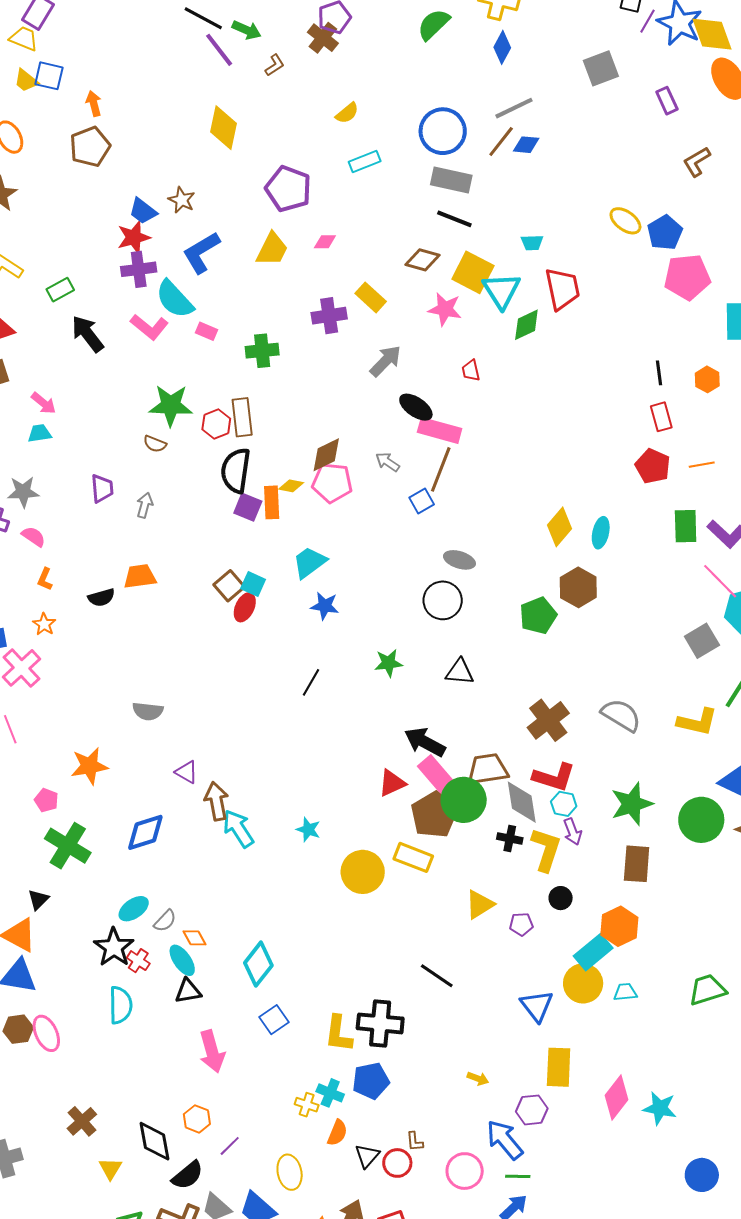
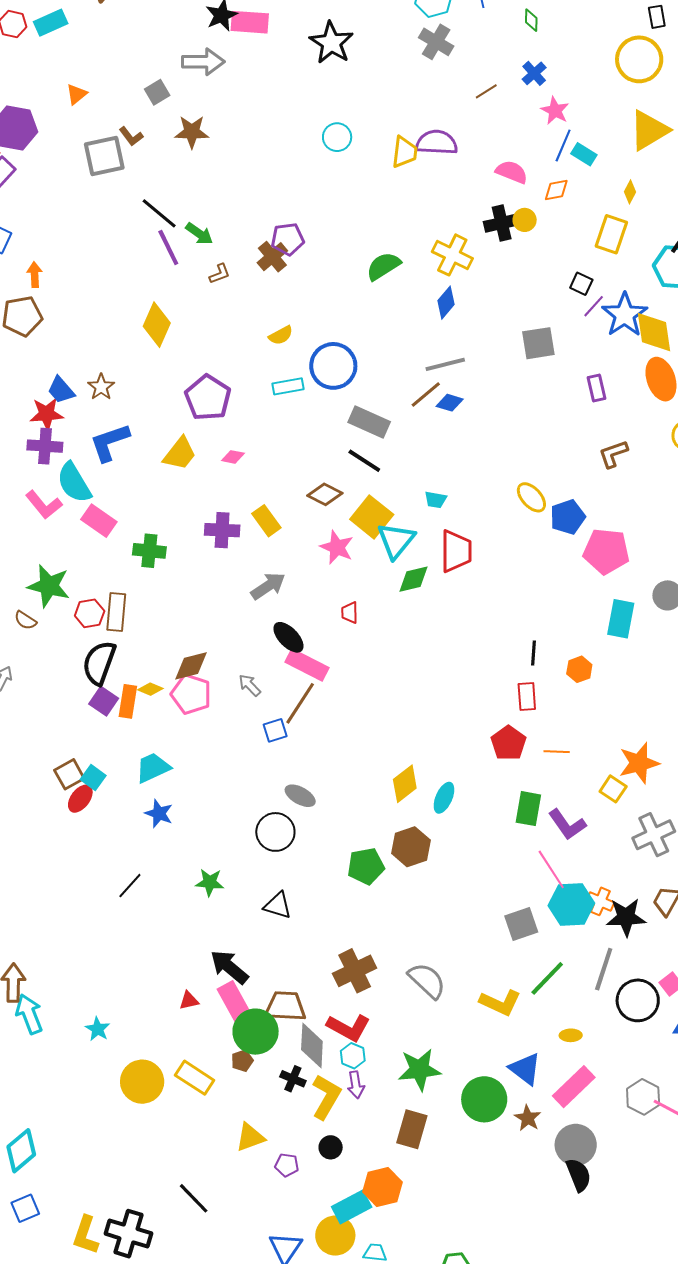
blue circle: (443, 131) -> (333, 366), moved
pink pentagon: (687, 277) -> (606, 551), moved
pink rectangle: (207, 331) -> (99, 521), size x1.6
red triangle: (392, 783) -> (189, 1001), size x0.7
brown pentagon: (434, 815) -> (242, 1061), moved, size x0.5

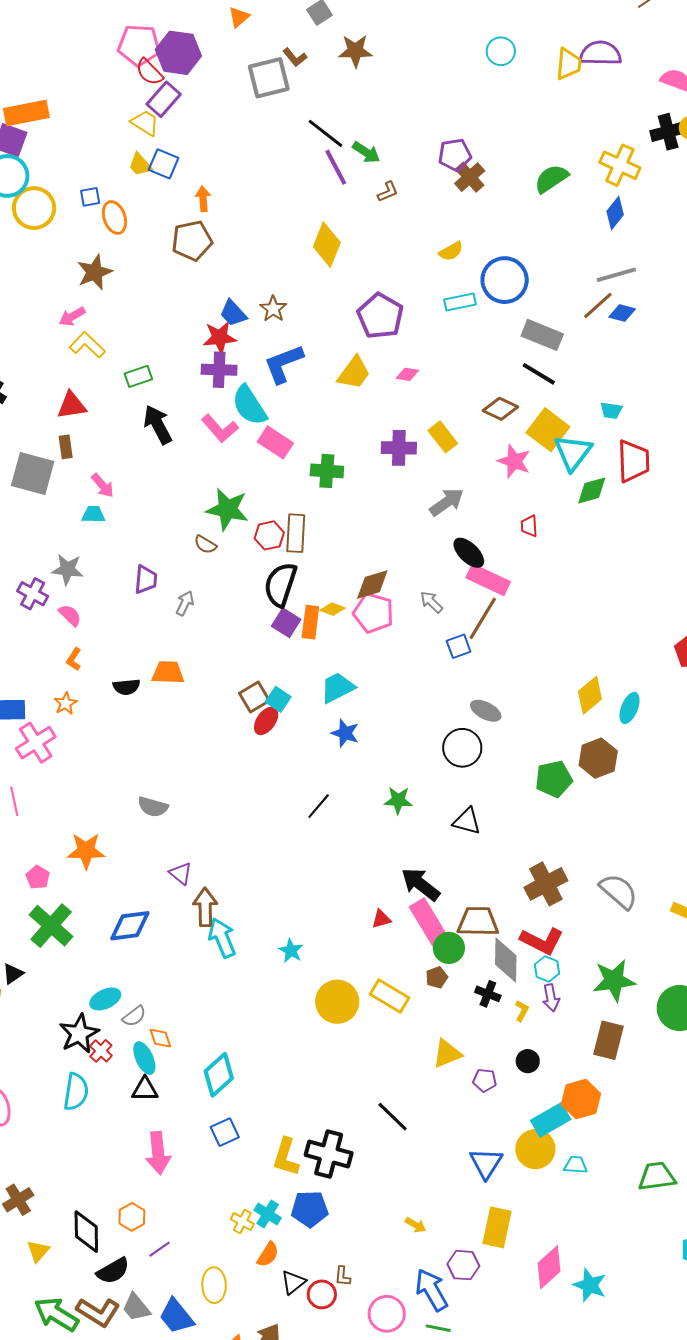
brown cross: (272, 257) -> (470, 177), moved
green circle: (256, 1032) -> (449, 948), size x0.7
yellow L-shape: (326, 1097) -> (522, 1011), size x0.5

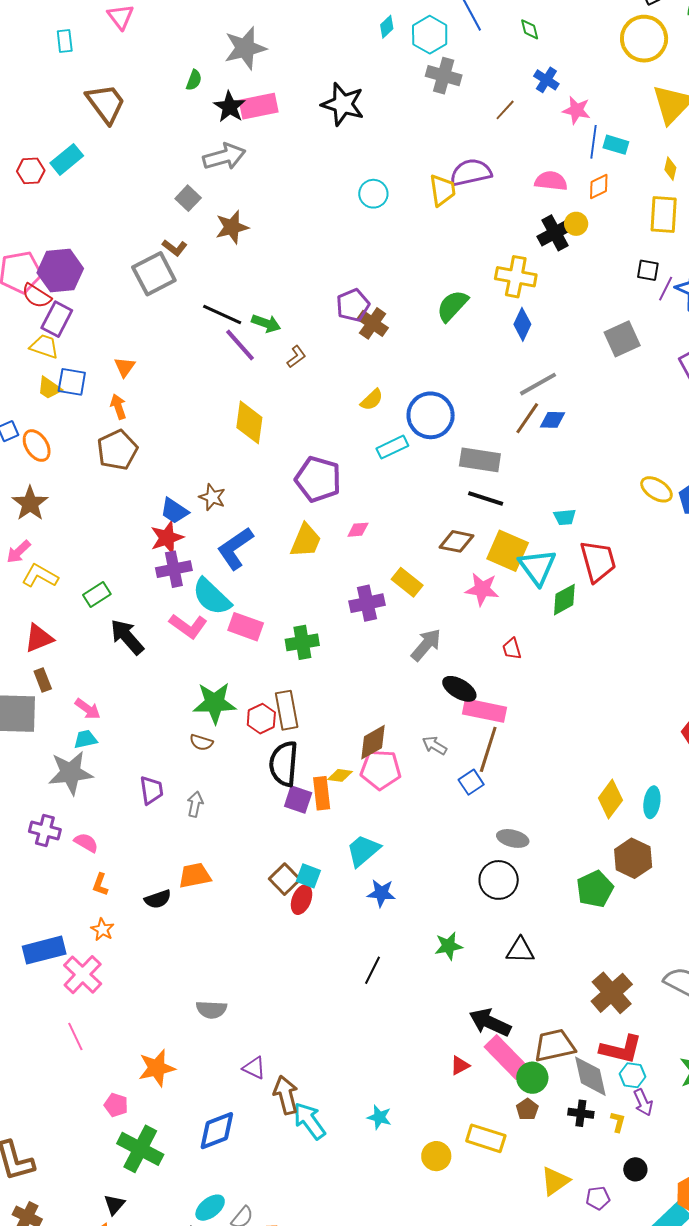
orange triangle: (239, 17) -> (125, 367), moved
gray star: (67, 569) -> (71, 773), moved, size x1.4
yellow circle: (337, 1002) -> (436, 1156), size x0.7

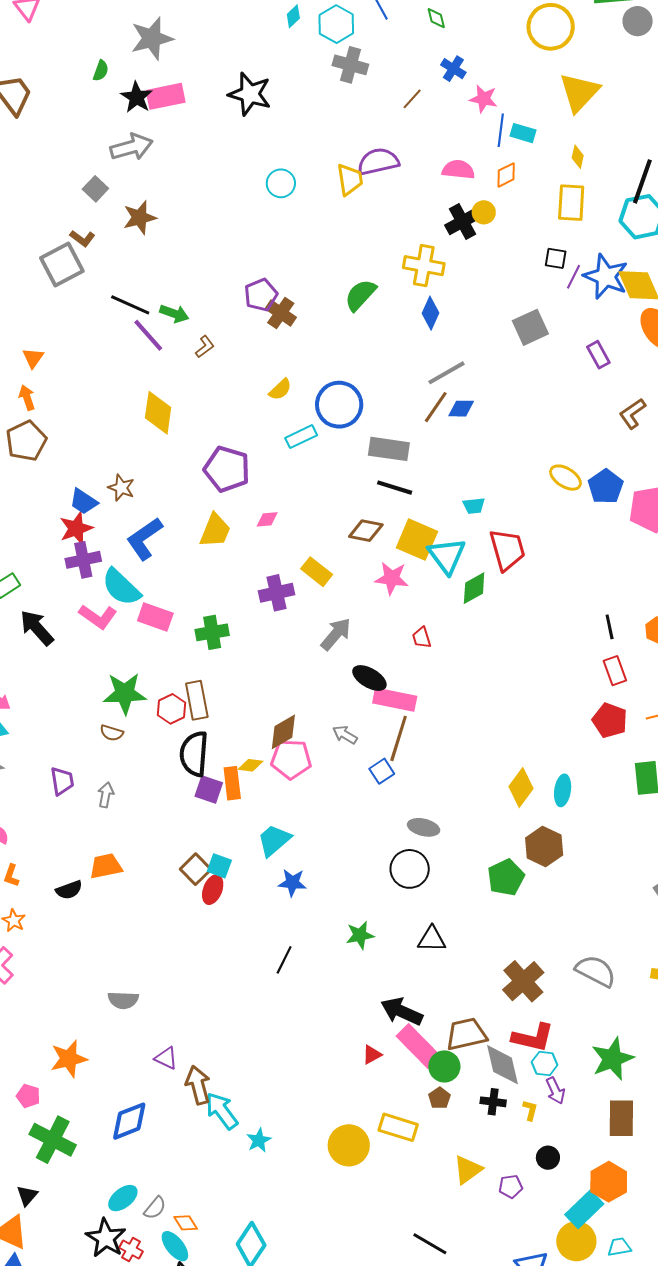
cyan star: (379, 1117) -> (259, 1140), moved, turned 30
yellow circle: (436, 1156) -> (349, 1145), size x1.4

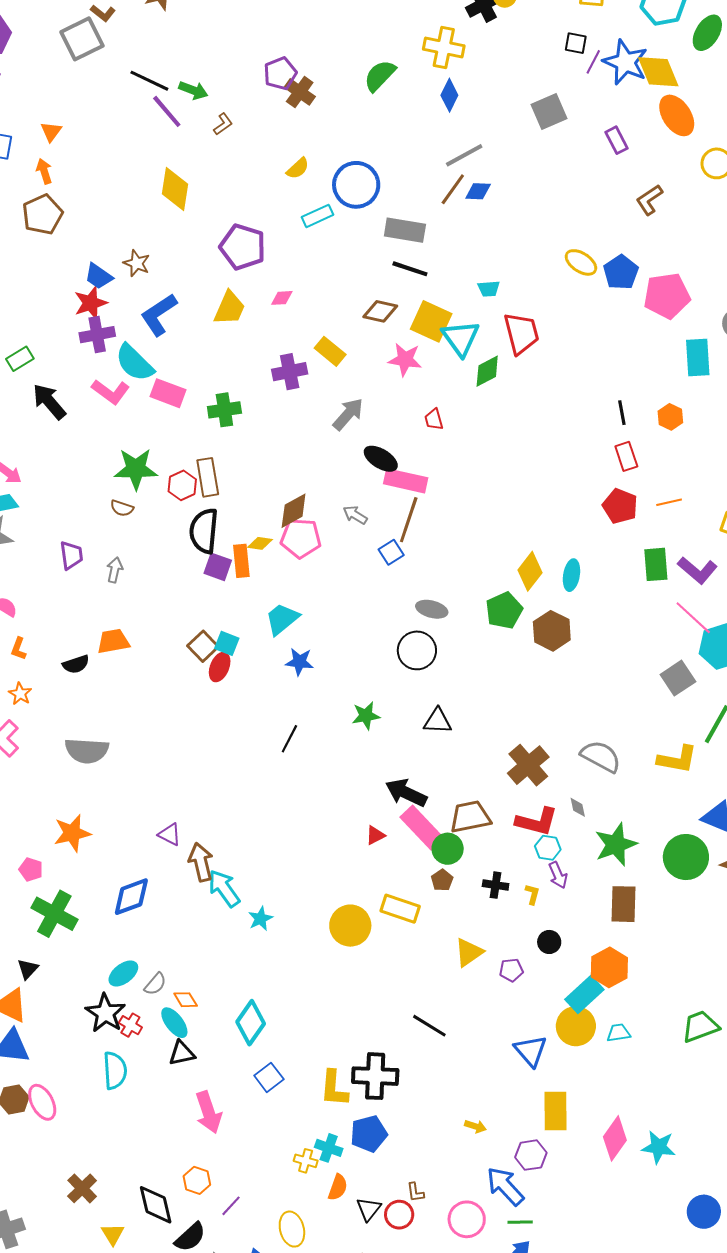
green pentagon: (506, 877) -> (504, 611), moved
gray semicircle: (123, 1000) -> (87, 751), moved, size x1.4
gray diamond: (502, 1065) -> (578, 807), moved, size x0.5

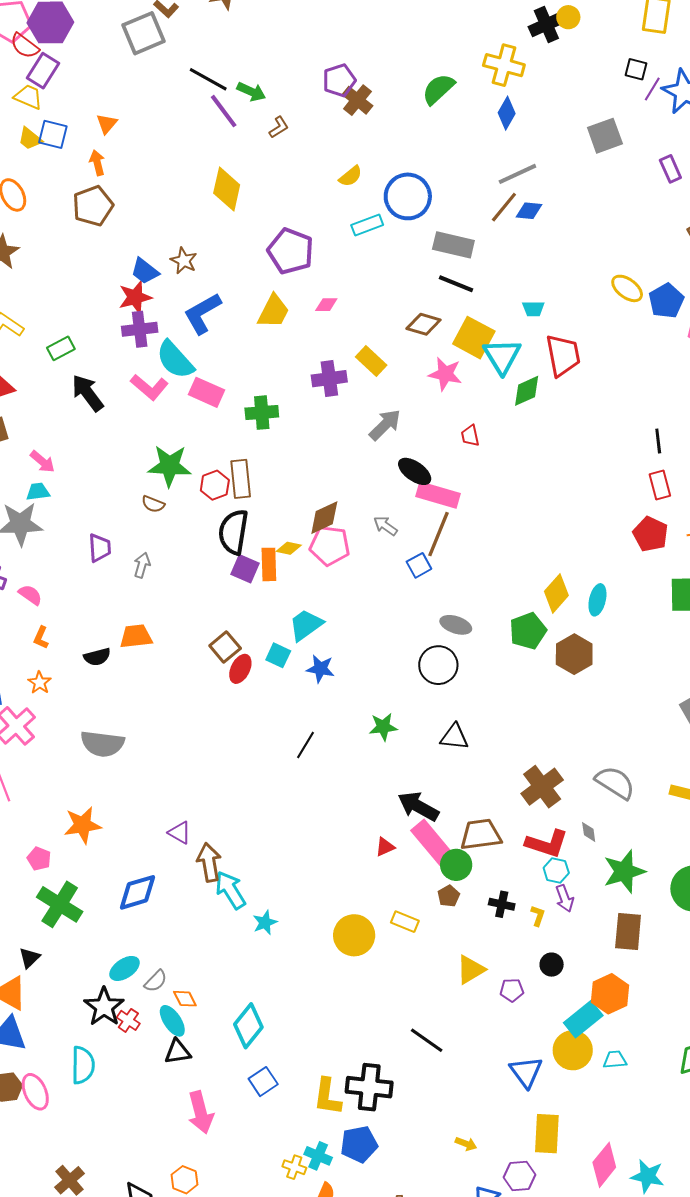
cyan square: (227, 643) -> (278, 655), moved
yellow rectangle: (400, 909) -> (405, 922), size x0.7
cyan semicircle: (115, 1070) -> (83, 1065), moved

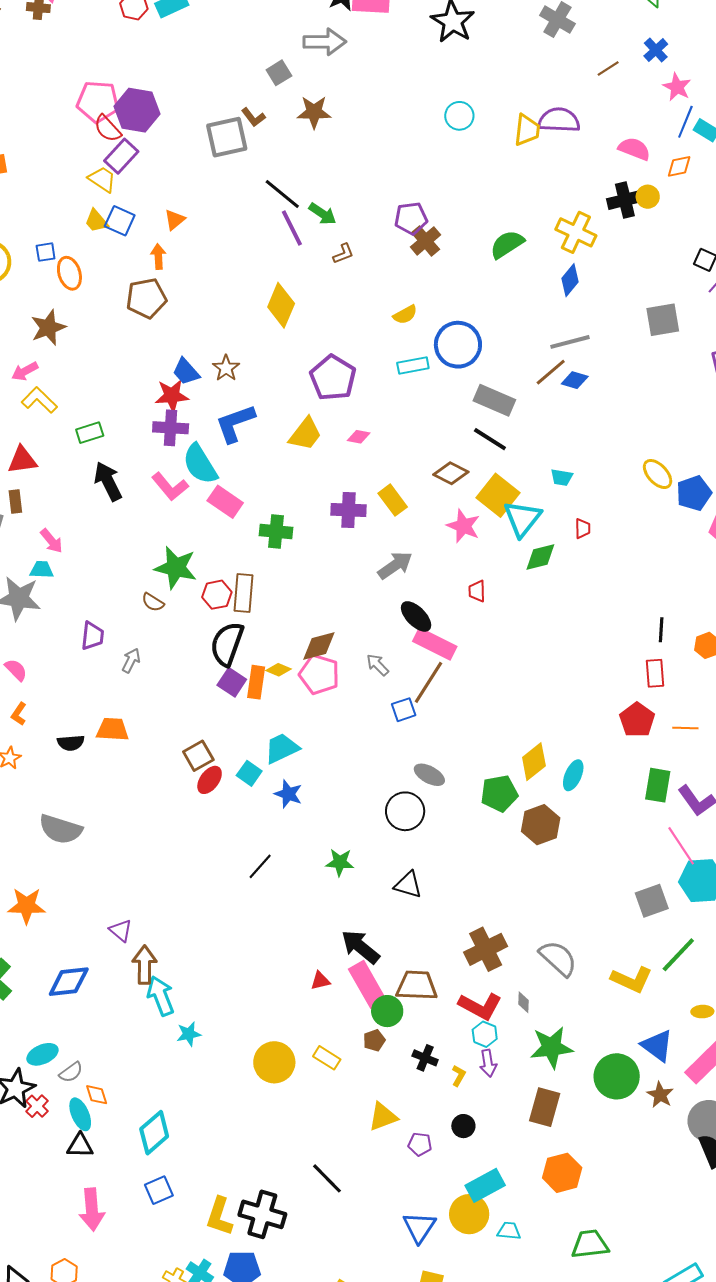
red trapezoid: (563, 355) -> (583, 528), size x0.5
orange hexagon: (610, 994) -> (562, 1173), moved

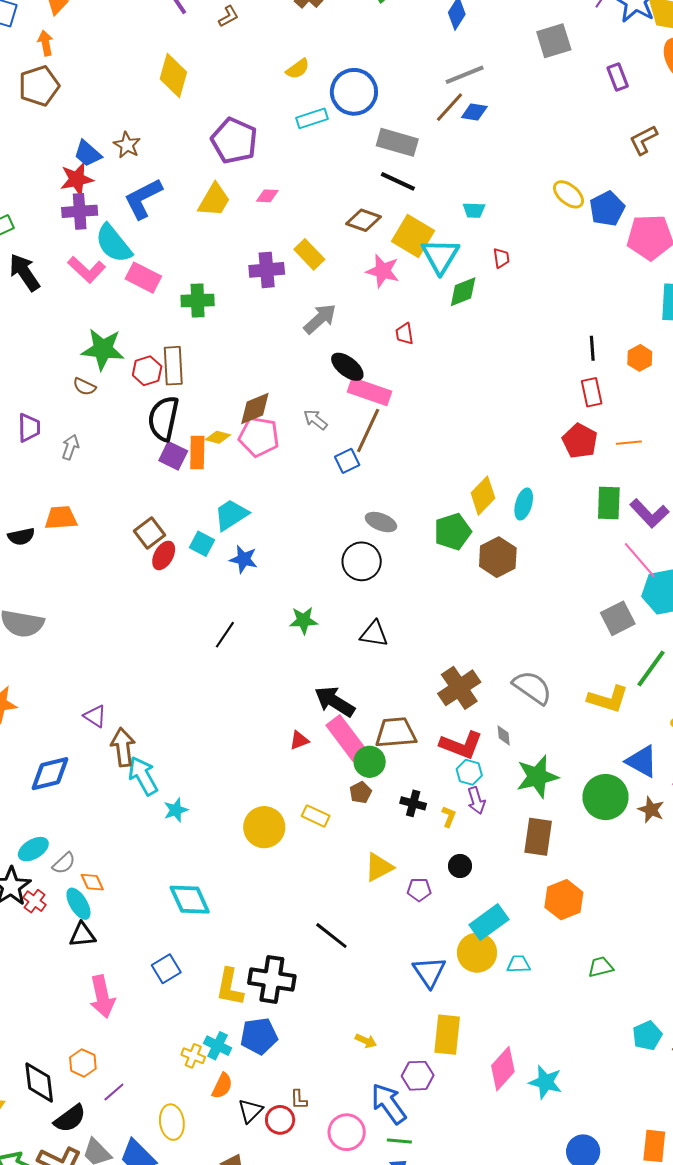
cyan diamond: (154, 1133) -> (190, 900), moved, turned -66
green trapezoid: (590, 1244) -> (601, 967), size x0.7

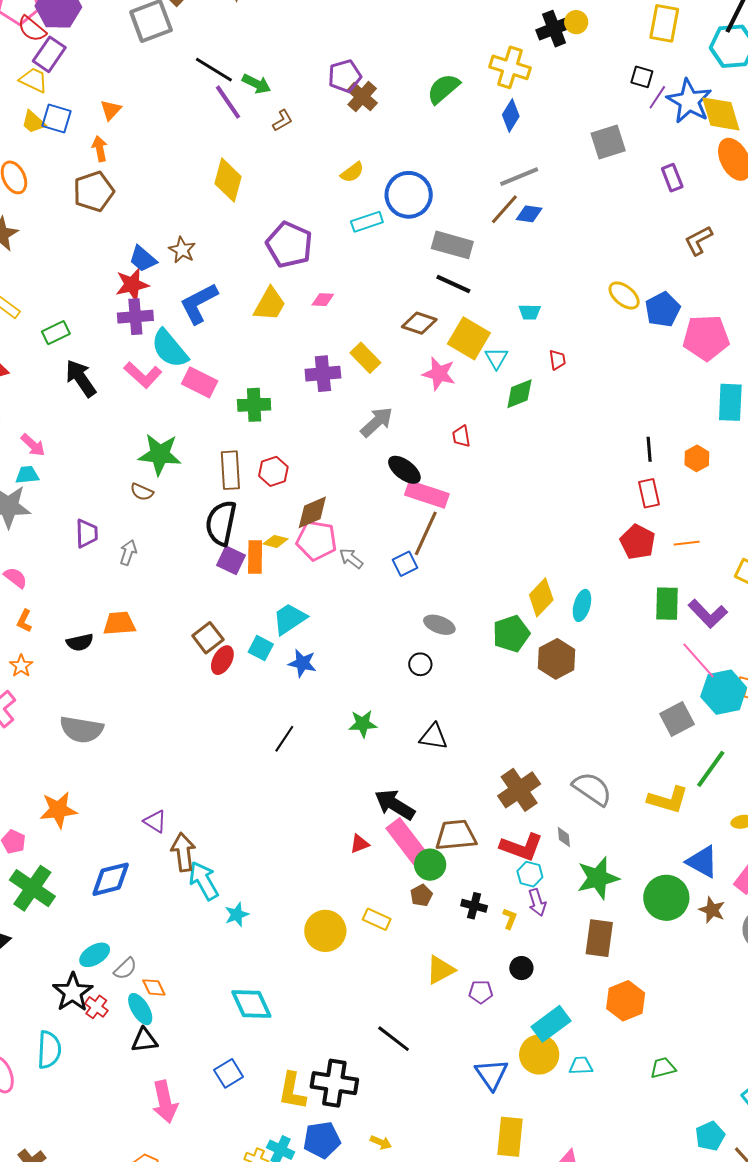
cyan triangle: (440, 256) -> (496, 358), size x0.6
red hexagon: (147, 371) -> (273, 471), moved
gray arrow: (315, 420) -> (351, 558), moved
black circle: (362, 561) -> (420, 664), size x0.6
yellow arrow: (366, 1041) -> (381, 1142), moved

